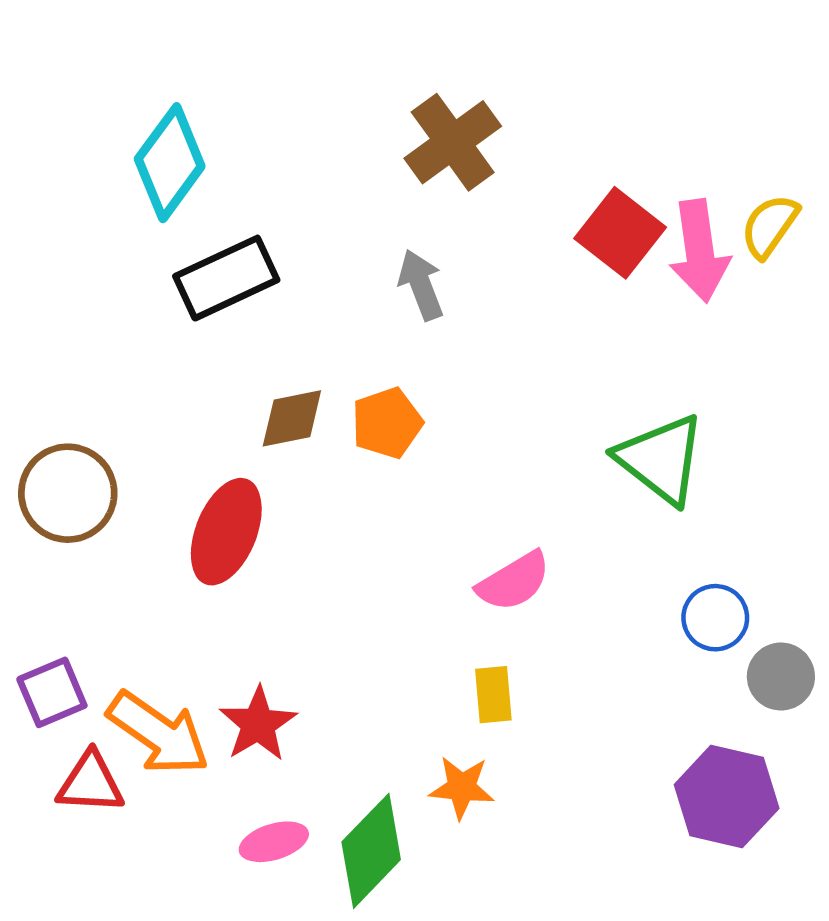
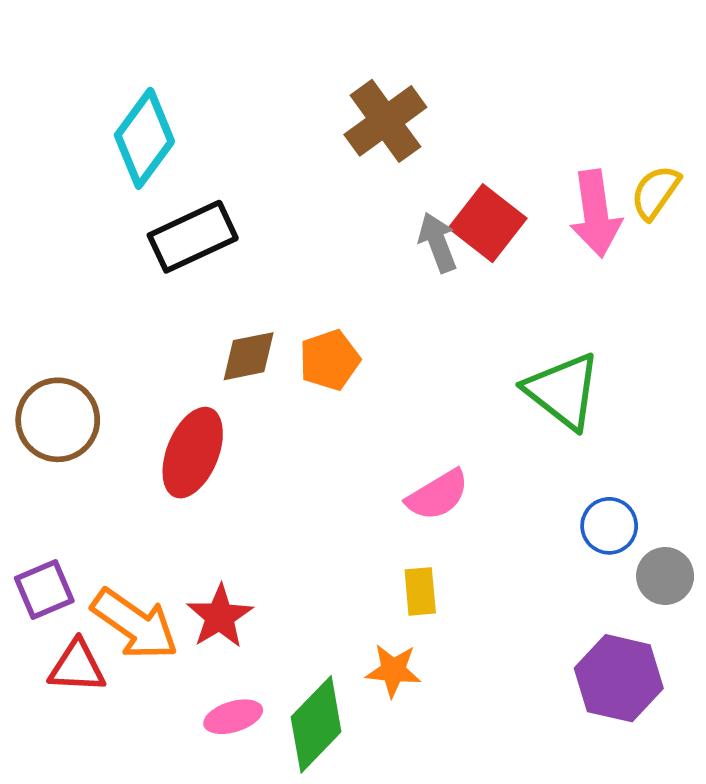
red square: (620, 233) -> (488, 223), moved
gray arrow: (421, 285) -> (438, 242), moved

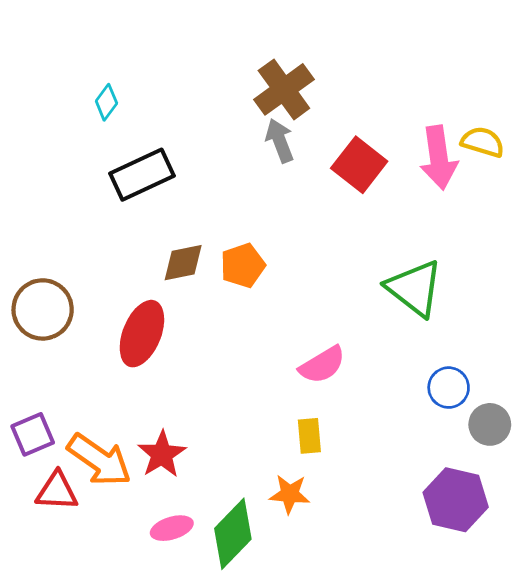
cyan diamond: (144, 138) -> (106, 102), size x0.5
yellow semicircle: (655, 192) -> (483, 142), turned 72
gray arrow: (438, 242) -> (280, 141), moved

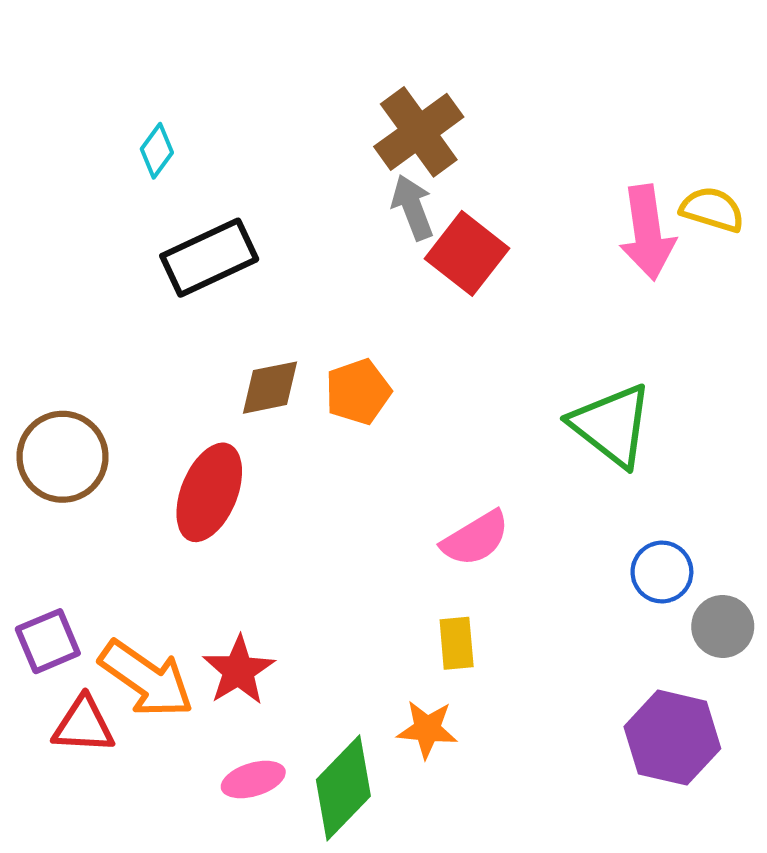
red square: (359, 165) -> (467, 253), moved

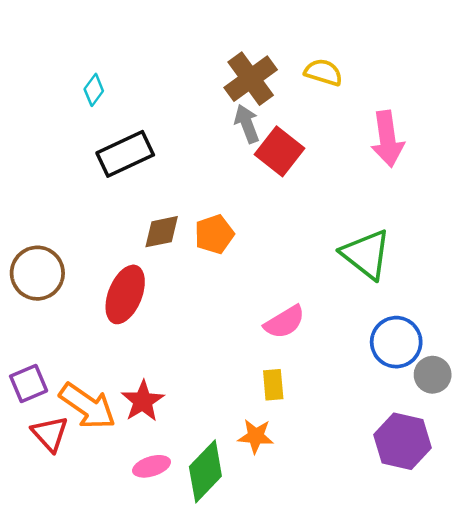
yellow semicircle: (712, 209) -> (323, 72), moved
blue circle: (662, 572) -> (396, 342), size x1.4
red triangle: (83, 725) -> (50, 434), turned 45

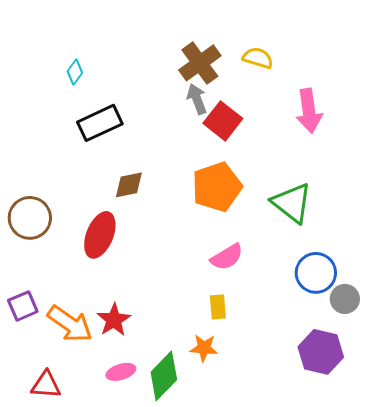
orange pentagon: (214, 234) -> (217, 187), moved, size x1.6
red triangle: (50, 434) -> (46, 385), moved, turned -44

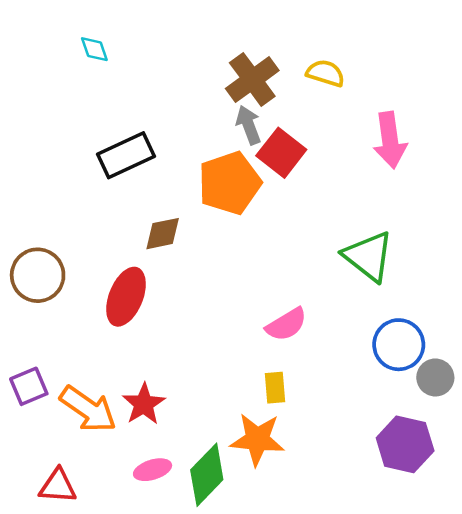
cyan diamond: (75, 72) -> (94, 49), moved, turned -55
orange pentagon: (217, 187) -> (230, 183), moved
orange star: (204, 348) -> (257, 439), size x1.5

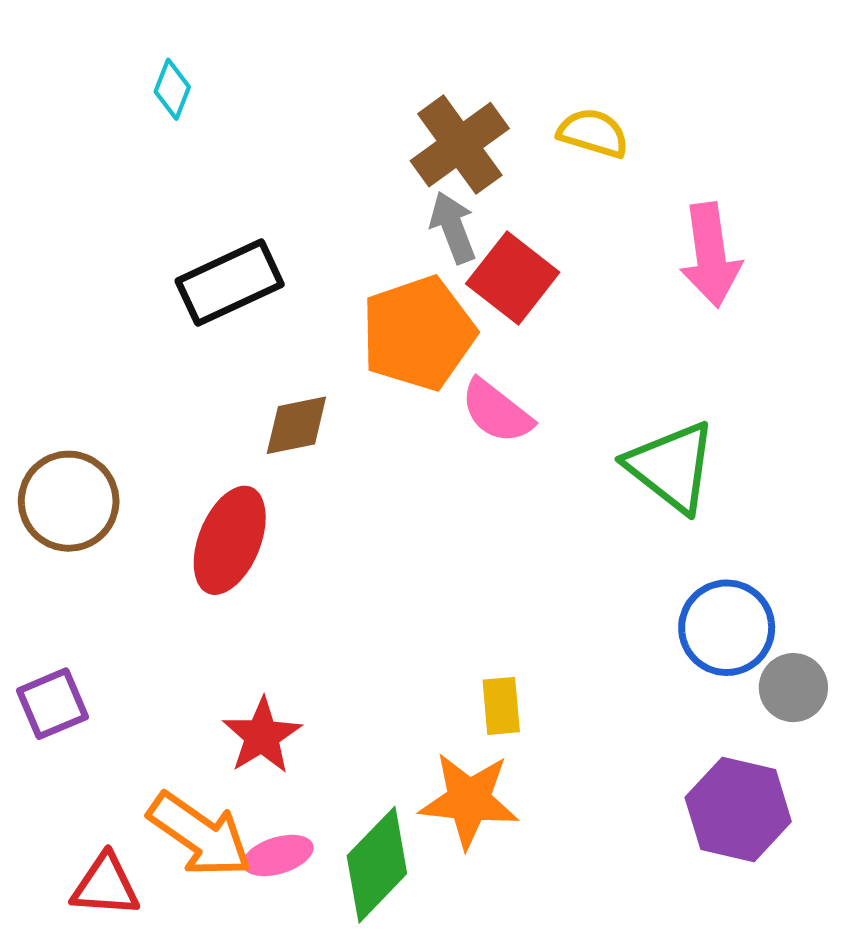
cyan diamond: (94, 49) -> (172, 89), turned 40
pink semicircle: (286, 324) -> (497, 411), moved, turned 69
orange arrow: (88, 409) -> (200, 835), moved

